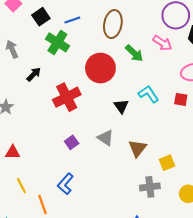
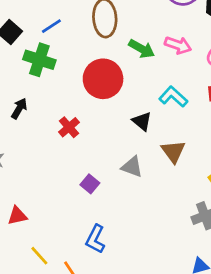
pink arrow: (162, 43) -> (178, 45), moved
red cross: (67, 97) -> (69, 127), size x0.6
brown triangle: (137, 148) -> (173, 151), moved

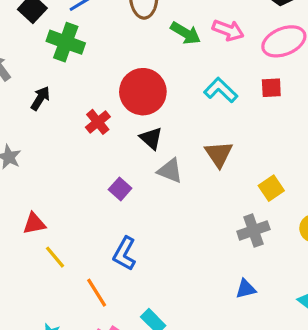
red circle: (103, 79) -> (143, 92), moved
black triangle: (142, 121) -> (151, 138), moved
yellow line: (39, 256) -> (55, 257), moved

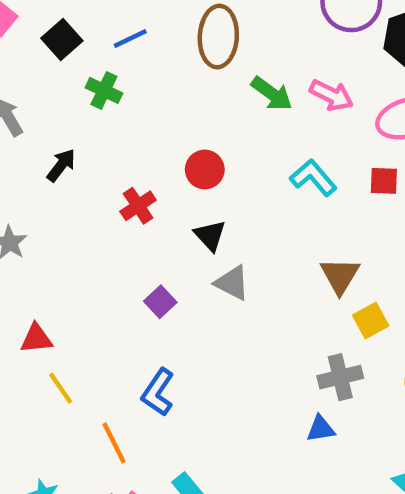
green cross: (66, 42) -> (104, 90), size x0.7
red circle: (143, 92) -> (205, 170), size x0.6
brown triangle: (219, 154) -> (340, 276), moved
blue triangle: (246, 289) -> (321, 429), moved

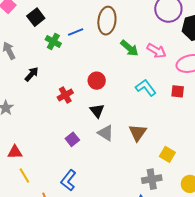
blue line: (130, 38) -> (76, 32), moved
brown triangle: (340, 276) -> (138, 133), moved
yellow square: (371, 321) -> (167, 154), turned -35

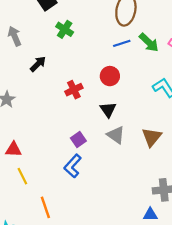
blue line: (76, 32) -> (122, 43), moved
blue L-shape: (68, 180) -> (73, 166), moved

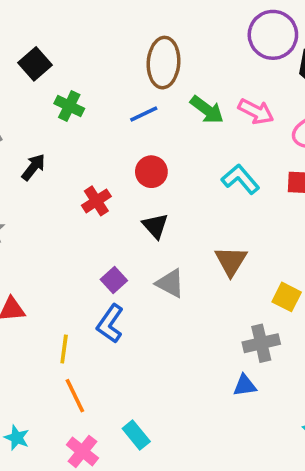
blue line: (122, 43) -> (144, 114), moved
gray triangle: (116, 135) -> (170, 283), moved
yellow line: (22, 176) -> (64, 349), moved, turned 42

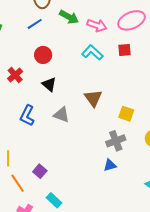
pink arrow: (256, 112) -> (97, 25), moved
purple square: (114, 280) -> (40, 171), moved
blue L-shape: (110, 324) -> (27, 116), moved

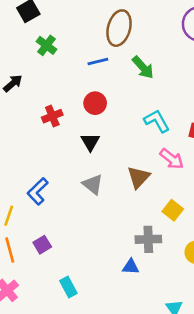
pink arrow: (97, 25) -> (172, 159), moved
blue L-shape: (27, 116) -> (38, 191), moved
cyan rectangle: (54, 200) -> (68, 287), moved

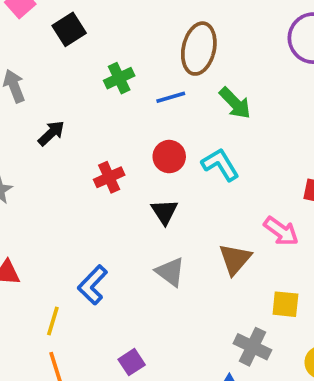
green cross: (46, 45) -> (119, 78), moved, turned 30
cyan L-shape: (157, 121) -> (220, 164), moved
yellow square: (173, 210) -> (285, 304), turned -30
gray cross: (148, 239) -> (252, 347), turned 30
purple square: (42, 245) -> (132, 362), moved

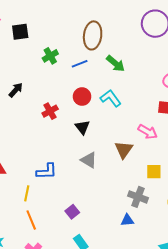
black square: (69, 29) -> (20, 32), turned 30
blue L-shape: (93, 285) -> (47, 171), turned -130

